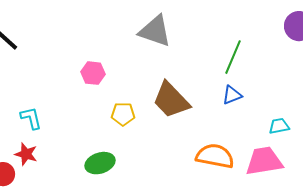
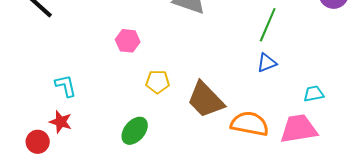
brown trapezoid: (171, 100) -> (206, 100), moved
green ellipse: (100, 163) -> (135, 131), turned -32

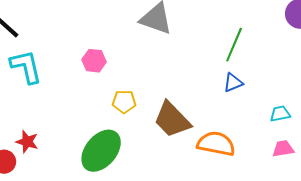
cyan L-shape: (66, 86) -> (26, 67), moved, size x1.5
pink trapezoid: (299, 129) -> (283, 149), moved, size x0.6
green ellipse: (135, 131) -> (101, 151), size x1.5

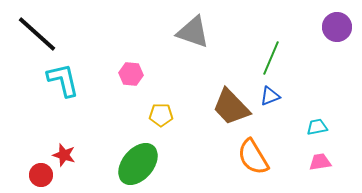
brown trapezoid: (172, 120) -> (231, 107), moved
orange semicircle: (216, 144) -> (253, 157), turned -132

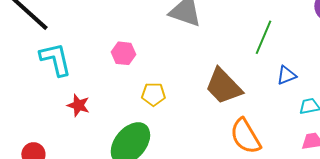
blue triangle: (270, 96) -> (286, 75), moved
red star: (64, 155) -> (78, 105), moved

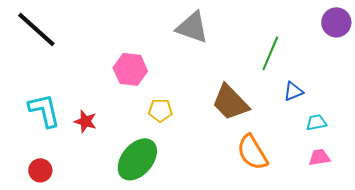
pink hexagon: (123, 53) -> (130, 69), size x1.4
cyan L-shape: (55, 59) -> (44, 110), moved

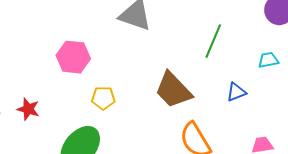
blue triangle: (293, 91) -> (236, 92), moved
cyan trapezoid: (316, 122) -> (268, 60), moved

